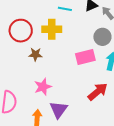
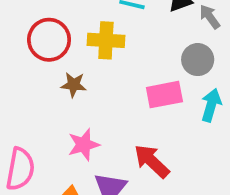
red arrow: (98, 92) -> (152, 161), moved, turned -100

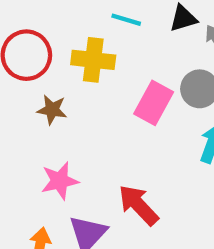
pink rectangle: (164, 95) -> (154, 103), moved, turned -54

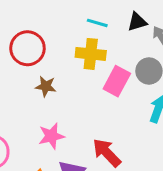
yellow cross: (93, 60) -> (91, 54), moved

